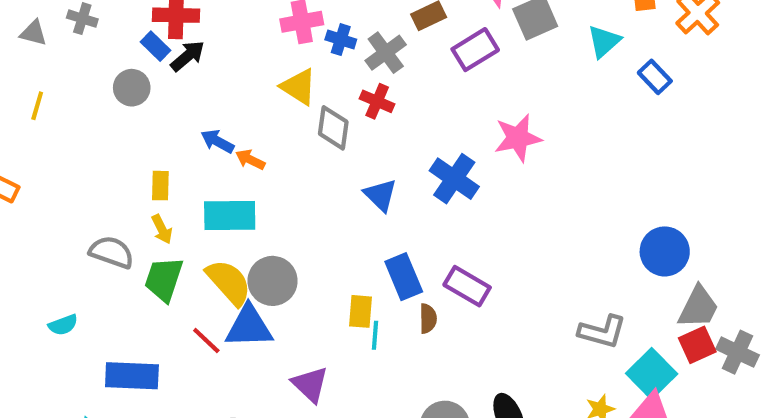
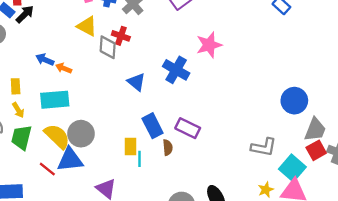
red cross: (377, 101) -> (121, 36), moved

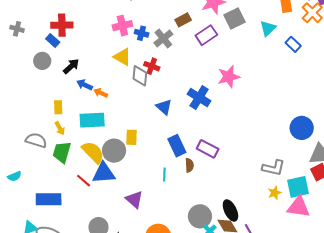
black arrow: (25, 14) -> (71, 66), moved
yellow rectangle: (130, 147) -> (131, 137), moved
cyan square: (292, 168) -> (298, 187), turned 35
yellow star: (266, 190) -> (275, 193), moved

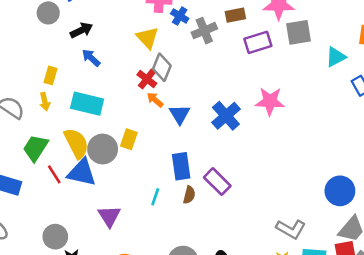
red cross: (152, 66) -> (147, 79), moved
orange arrow: (101, 93) -> (155, 100), moved
green trapezoid: (62, 152) -> (35, 148), moved

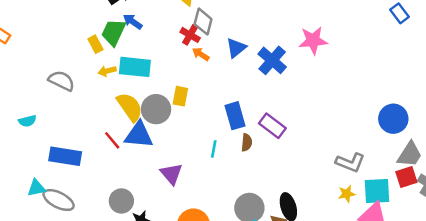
yellow rectangle: (50, 75) -> (95, 44), turned -36
yellow arrow: (45, 102) -> (107, 71), moved, turned 96
blue triangle: (180, 114) -> (236, 48), moved, turned 30
green trapezoid: (35, 148) -> (113, 32), moved

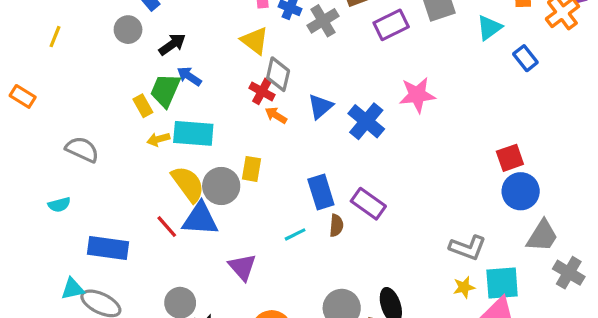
gray semicircle: (61, 81) -> (82, 149), moved
cyan line: (214, 149) -> (295, 234), turned 54
red square: (406, 177) -> (510, 158), moved

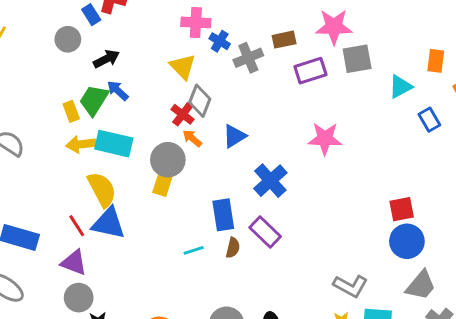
blue cross: (366, 121) -> (270, 181), moved
yellow arrow: (158, 139) -> (81, 144), size x1.4
gray circle: (221, 186) -> (168, 160), moved
purple triangle: (242, 267) -> (74, 263), moved, turned -36

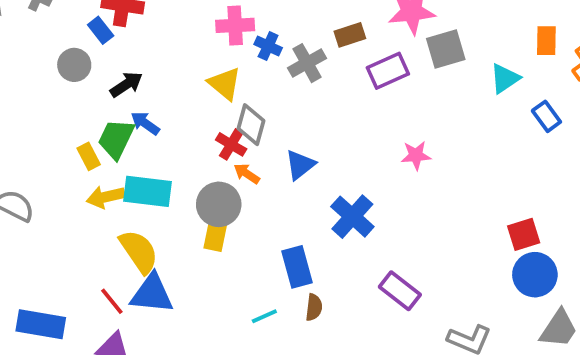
pink star: (325, 139) -> (416, 155), size x0.7
purple rectangle: (265, 232) -> (400, 291), moved

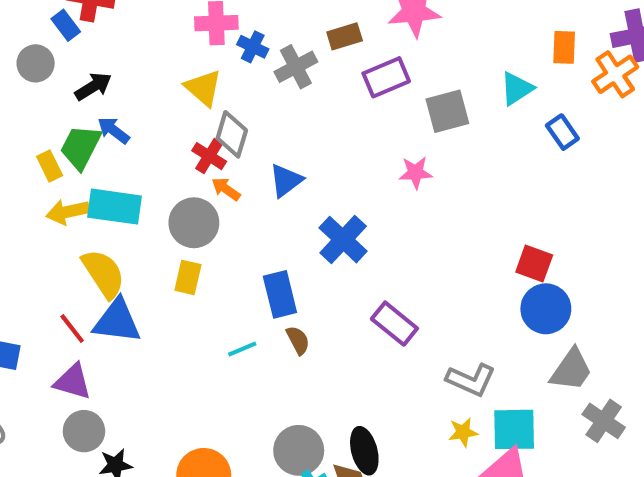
gray square: (446, 49) -> (447, 111), moved
red square: (524, 234) -> (534, 263), turned 36
yellow rectangle: (215, 236) -> (188, 277), moved
brown semicircle: (314, 307) -> (298, 340), turned -36

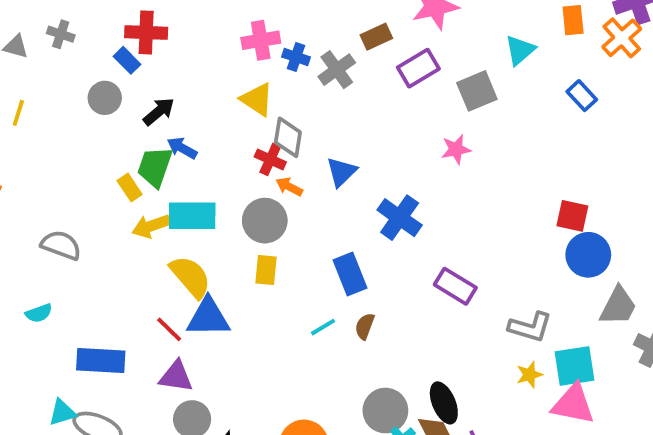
cyan triangle: (517, 89) -> (520, 50), moved
brown semicircle: (298, 340) -> (365, 326), moved, turned -124

